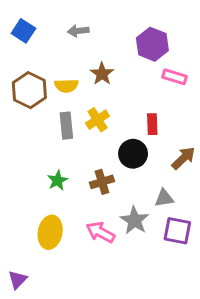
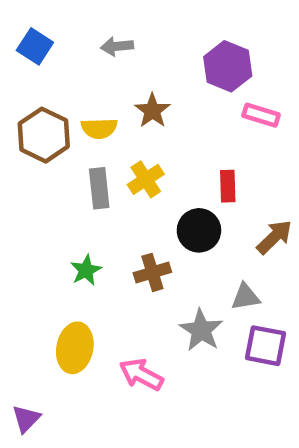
pink arrow: (100, 232) -> (141, 374), moved

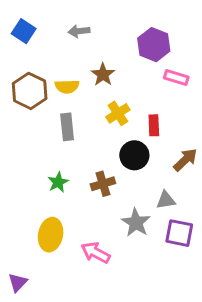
yellow cross: (146, 179) -> (118, 113), moved

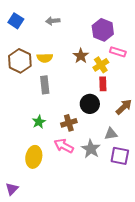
brown star: (103, 74) -> (81, 56), moved
yellow cross: (118, 113) -> (101, 65), moved
pink arrow: (95, 253) -> (64, 146), moved

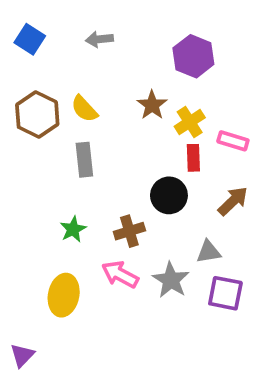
pink rectangle: (118, 52) -> (233, 141), moved
yellow semicircle: (45, 58) -> (84, 109), turned 49

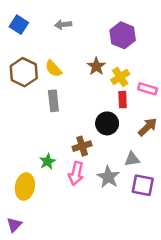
green star: (73, 229) -> (48, 162), moved
pink arrow: (120, 274) -> (76, 173), turned -105
yellow ellipse: (64, 295) -> (25, 187), moved

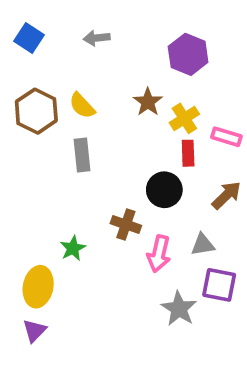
brown cross: (82, 146) -> (126, 224), turned 36
pink arrow: (76, 173) -> (159, 254), moved
gray star: (108, 177) -> (179, 309), moved
purple triangle: (14, 225) -> (34, 331), moved

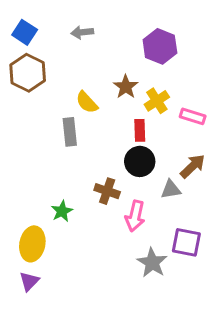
yellow semicircle: (82, 106) -> (87, 102), moved
brown hexagon: (36, 111) -> (28, 73), moved
red rectangle: (188, 153) -> (140, 130), moved
gray triangle: (203, 245) -> (171, 189), moved

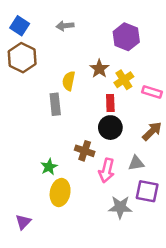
yellow semicircle: (87, 102) -> (69, 81), turned 54
gray triangle: (171, 189) -> (136, 163), moved
yellow ellipse: (32, 244) -> (60, 193), moved
gray star: (152, 263) -> (120, 207), turned -30

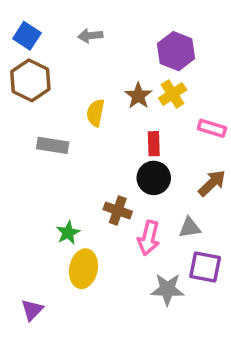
yellow cross: (124, 80) -> (173, 94), moved
gray rectangle: (55, 104) -> (53, 145), moved, turned -75

